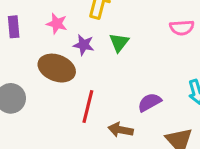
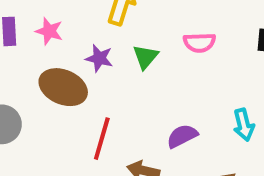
pink star: (57, 24) -> (49, 31), moved
pink semicircle: (182, 28) -> (199, 43), moved

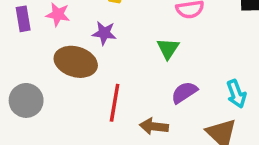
green triangle: (145, 57) -> (168, 49), moved
cyan arrow: (244, 125) -> (236, 94), moved

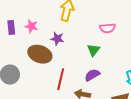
purple semicircle: (184, 92) -> (92, 75), moved

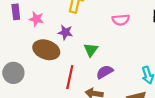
purple rectangle: (11, 27) -> (16, 12), moved
green triangle: (93, 50) -> (91, 50), moved

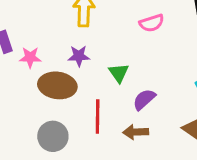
pink star: (36, 19) -> (30, 57), moved
gray circle: (13, 73) -> (53, 136), moved

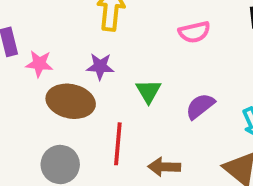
purple semicircle: (144, 99) -> (200, 106), moved

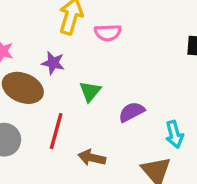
pink semicircle: (194, 32) -> (108, 33), moved

